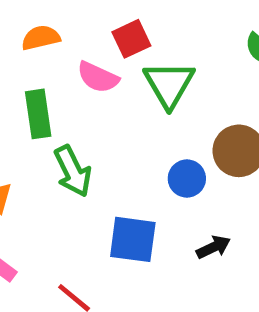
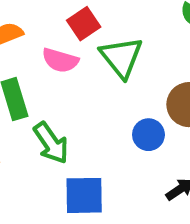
blue square: (133, 239) -> (84, 195), moved

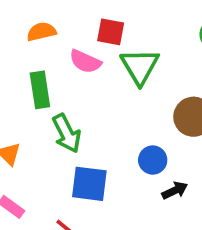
red square: (84, 24) -> (111, 32), turned 36
blue circle: (148, 135) -> (153, 160), moved

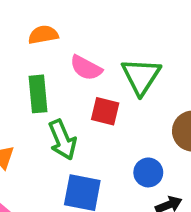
red square: (111, 32) -> (105, 111), moved

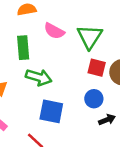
red square: (105, 111) -> (97, 68), moved
green arrow: (62, 140) -> (39, 77), turned -50

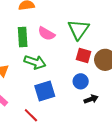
pink semicircle: (54, 31) -> (46, 34), moved
blue square: (51, 111) -> (45, 91), turned -30

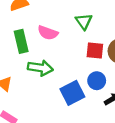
green triangle: (78, 29) -> (84, 21), size x0.7
blue square: (45, 91) -> (72, 93), moved

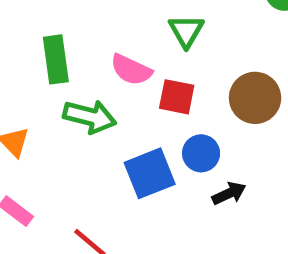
pink semicircle: (48, 33) -> (131, 70), moved
red square: (95, 50) -> (177, 97), moved

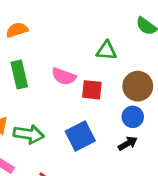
green triangle: (186, 31) -> (106, 51), moved, turned -50
green arrow: (90, 117) -> (29, 134), moved
blue circle: (201, 153) -> (133, 117), moved

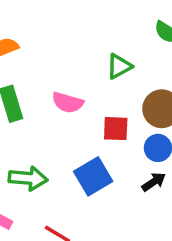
green triangle: (106, 51) -> (119, 66), turned -30
red square: (92, 90) -> (116, 129), moved

